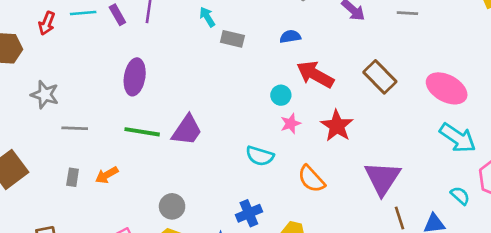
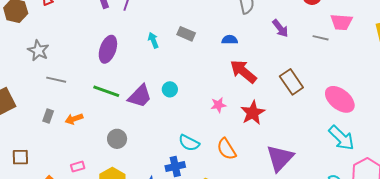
cyan arrow: (207, 17) -> (153, 40), moved
cyan circle: (281, 95) -> (170, 89), moved
cyan semicircle: (260, 156) -> (189, 143), moved
gray circle: (172, 206) -> (117, 139), moved

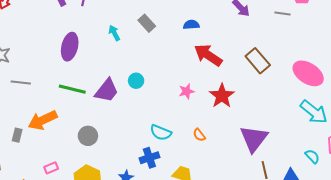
gray rectangle: (186, 34) -> (147, 23), turned 30
gray rectangle: (48, 116) -> (17, 135), moved
orange arrow: (74, 119) -> (43, 120), size x1.6
orange semicircle: (227, 149) -> (199, 135), size x0.6

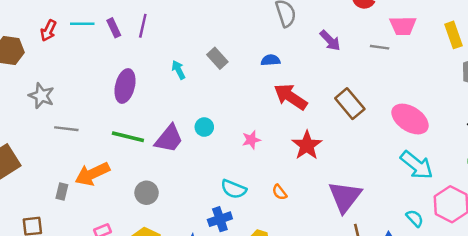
pink star: (187, 91) -> (251, 140), moved

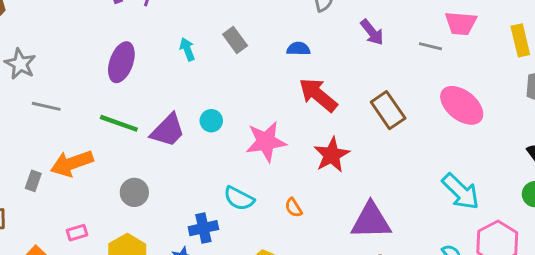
pink ellipse: (410, 119) -> (462, 105), moved
pink star: (251, 140) -> (266, 142), size x1.8
purple triangle: (345, 197) -> (371, 221), turned 45
blue cross: (220, 219) -> (203, 228), moved

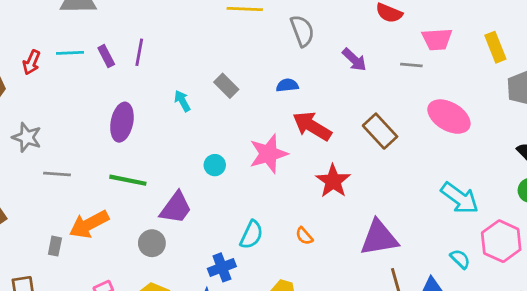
purple trapezoid: (168, 130) -> (176, 208), moved
pink star: (266, 142) -> (268, 154), moved
cyan semicircle: (239, 198) -> (251, 235), turned -84

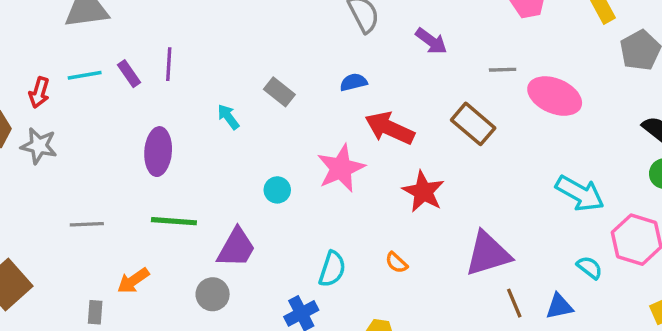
gray line: (411, 65) -> (503, 70), moved
gray star: (27, 137) -> (39, 146), moved
orange arrow: (89, 224) -> (133, 281), size x0.7

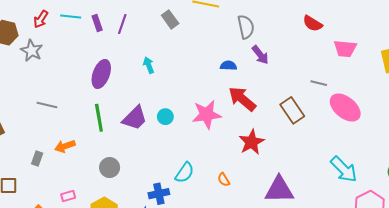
purple arrow: (431, 41) -> (260, 55), moved
gray rectangle: (279, 92) -> (170, 19), moved
green line: (174, 221) -> (99, 118), turned 60
purple trapezoid: (236, 248) -> (135, 118), moved

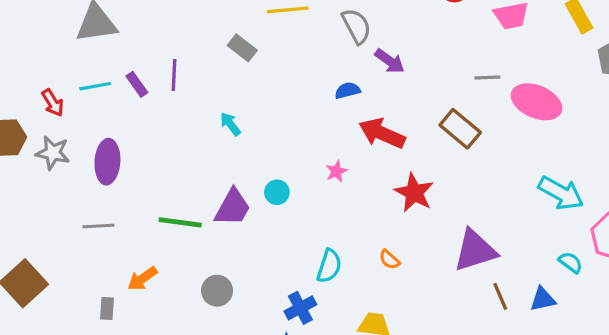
red arrow: (41, 19) -> (53, 103), turned -48
purple ellipse: (101, 74) -> (107, 162), moved
pink star: (207, 114) -> (336, 171), size x0.5
green line: (99, 118) -> (180, 222), turned -56

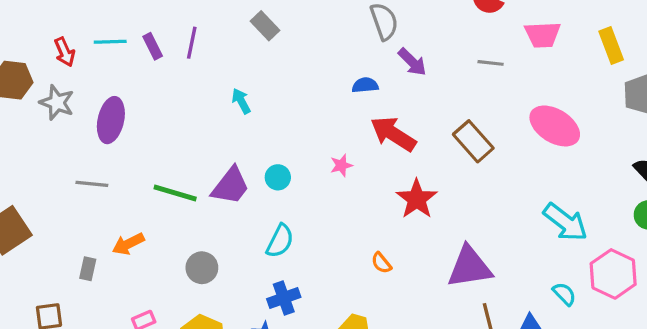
gray line: (487, 78) -> (491, 63), moved
cyan semicircle: (329, 266) -> (280, 241), moved

